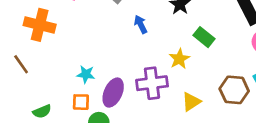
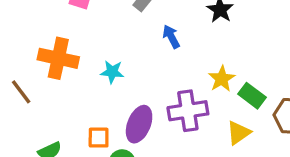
orange cross: (40, 25) -> (58, 58), moved
green rectangle: (204, 37) -> (252, 96), moved
cyan star: (86, 74) -> (112, 72), moved

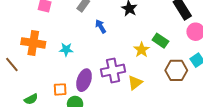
yellow star: (222, 79) -> (142, 50), moved
green rectangle: (252, 96) -> (160, 41), moved
yellow triangle: (238, 133) -> (135, 83), moved

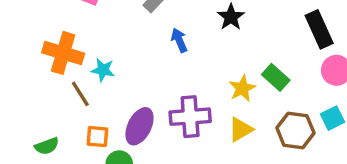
cyan star: (66, 49) -> (103, 70), moved
brown line: (12, 64) -> (80, 94), moved
yellow triangle: (135, 83) -> (241, 129), moved

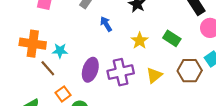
yellow star: (242, 88) -> (140, 41), moved
purple ellipse: (139, 126) -> (90, 70), moved
orange square: (97, 137) -> (63, 94), turned -32

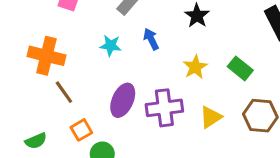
cyan star: (60, 51) -> (111, 45), moved

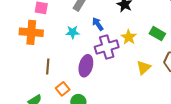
orange cross: (46, 56) -> (31, 32), moved
brown line: (64, 92) -> (48, 67), turned 49
purple cross: (164, 108) -> (107, 47), moved

